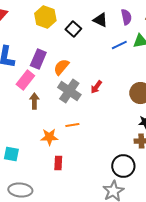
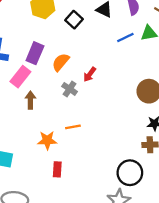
red arrow: (96, 87) -> (90, 74), moved
gray cross: (69, 91) -> (70, 89), size x0.6

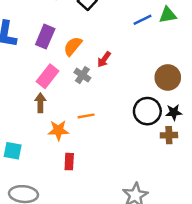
pink rectangle: (20, 77) -> (48, 76), moved
brown arrow: (30, 100) -> (40, 103), moved
black circle: (130, 173) -> (147, 111), moved

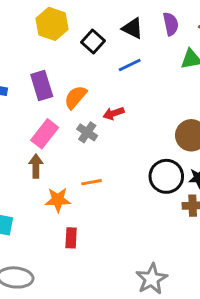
blue line: (143, 20) -> (130, 65), moved
purple rectangle: (45, 37) -> (42, 85), turned -40
red arrow: (104, 59) -> (114, 113), turned 35

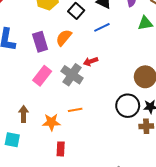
orange semicircle: (75, 97) -> (64, 38), moved
gray cross: (87, 132) -> (72, 75), size x1.5
brown arrow: (36, 166) -> (24, 114), moved

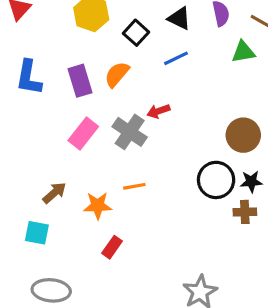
brown arrow: (24, 114) -> (54, 193), turned 49
red rectangle: (61, 149) -> (112, 247), turned 32

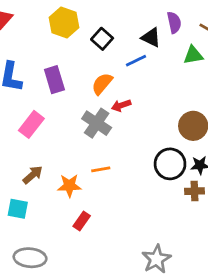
black triangle: (179, 18) -> (151, 37), moved
orange semicircle: (117, 74) -> (102, 84), moved
pink rectangle: (83, 134) -> (31, 124), moved

